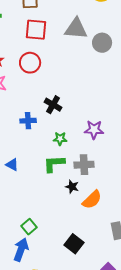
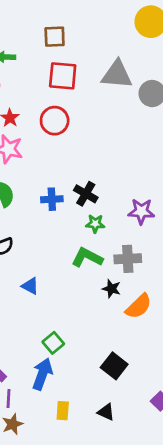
black cross: (53, 105) -> (86, 194), moved
green L-shape: (54, 164) -> (87, 257), turned 30
blue triangle: (12, 165) -> (30, 286), moved

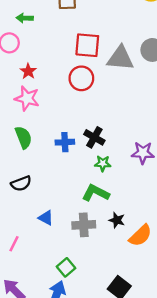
gray triangle: (117, 75) -> (120, 58), moved
red square: (63, 76) -> (87, 45), moved
red circle: (55, 121) -> (81, 78), moved
gray cross: (128, 259) -> (84, 225), moved

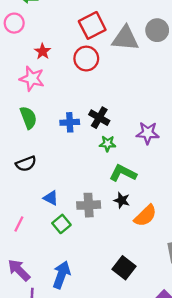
red square: (87, 45) -> (92, 25), turned -32
red star: (28, 71) -> (43, 51), moved
green L-shape: (96, 193) -> (123, 173), moved
green square: (66, 267) -> (61, 224), moved

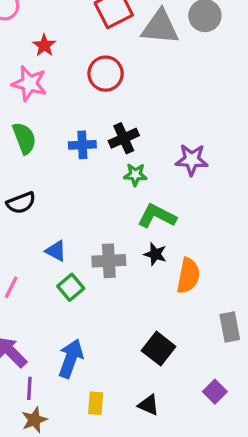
red circle: (86, 59) -> (106, 74), moved
black cross: (99, 118) -> (124, 138), turned 36
orange semicircle: (145, 216) -> (188, 276), turned -35

